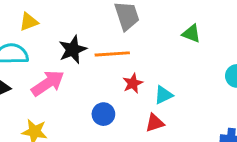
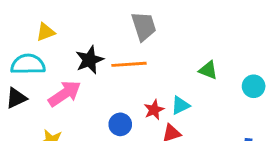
green triangle: (191, 33) -> (208, 70), moved
red star: (133, 83) -> (154, 110), moved

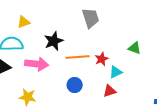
orange line: (129, 64) -> (78, 57), moved
pink arrow: (65, 94) -> (37, 64), turned 40
red star: (154, 110) -> (102, 59), moved

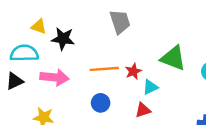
yellow triangle: (24, 22) -> (39, 27), turned 40
black star: (54, 41) -> (63, 39), moved, turned 30
green triangle: (135, 48) -> (173, 58), size x1.6

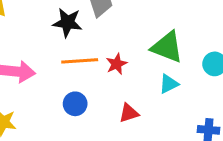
black star: (63, 39) -> (67, 23), moved
cyan triangle: (150, 87) -> (169, 84), moved

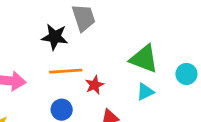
red star: (117, 64) -> (95, 85), moved

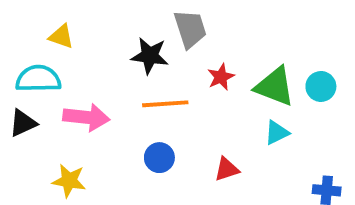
cyan circle: (186, 74) -> (321, 86), moved
red star: (95, 85) -> (221, 77), moved

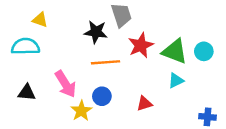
red star: (221, 77) -> (141, 45), size x1.5
pink arrow: (86, 117) -> (66, 84), moved, turned 52
black triangle: (23, 123) -> (27, 93), moved, turned 30
yellow star: (69, 181) -> (81, 111), moved, turned 30

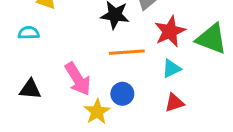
cyan semicircle: (25, 47) -> (29, 33), size x0.6
cyan triangle: (176, 80) -> (171, 68), moved

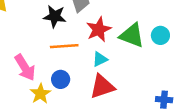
red triangle: (174, 103) -> (102, 87), size x1.6

